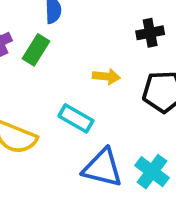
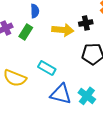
yellow arrow: (106, 77) -> (63, 30), moved, size x1.5

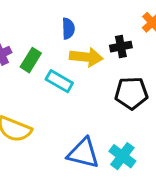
blue semicircle: (35, 11) -> (68, 29), moved
cyan rectangle: (47, 68) -> (59, 81), moved

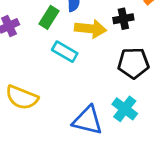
green rectangle: (31, 60) -> (49, 17), moved
cyan cross: (122, 156) -> (125, 109), moved

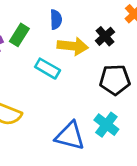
green rectangle: (49, 17) -> (19, 35), moved
black cross: (123, 19) -> (105, 36), turned -30

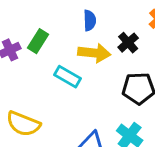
blue semicircle: (56, 19) -> (90, 20), moved

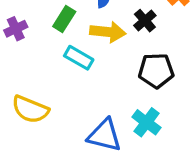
green rectangle: (38, 41) -> (64, 19), moved

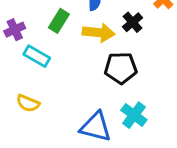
cyan rectangle: (79, 58) -> (37, 56), moved
black pentagon: (156, 71) -> (121, 68), moved
yellow semicircle: (30, 109) -> (28, 103), size x0.7

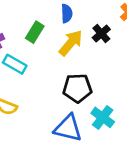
yellow arrow: (99, 33) -> (71, 43), turned -56
black pentagon: (121, 68) -> (77, 88), moved

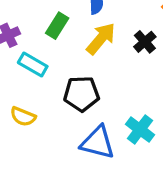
black cross: (101, 33) -> (145, 42), moved
black pentagon: (77, 88) -> (81, 94), moved

